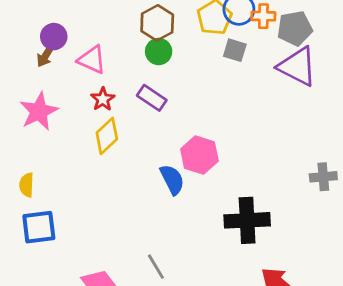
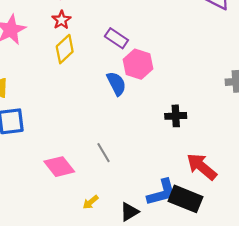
purple rectangle: (152, 98) -> (116, 38), moved
black cross: (247, 220) -> (176, 116), size x0.6

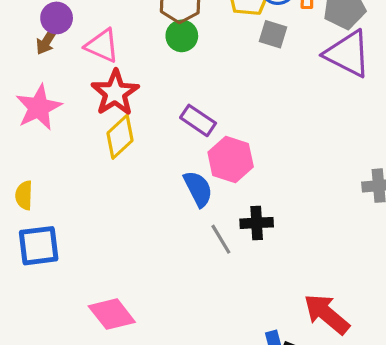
red star: (61, 20) -> (115, 93), size x1.6
black cross: (176, 116) -> (257, 223), moved
gray line: (103, 153) -> (221, 239), moved

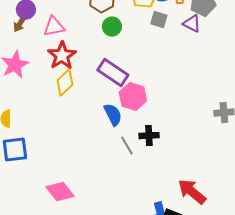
green circle: (182, 36) -> (112, 27), moved
pink triangle: (102, 46) -> (54, 27), turned -35
purple triangle: (348, 54) -> (192, 24), moved, size x0.6
purple rectangle: (198, 120) -> (113, 73), size x1.4

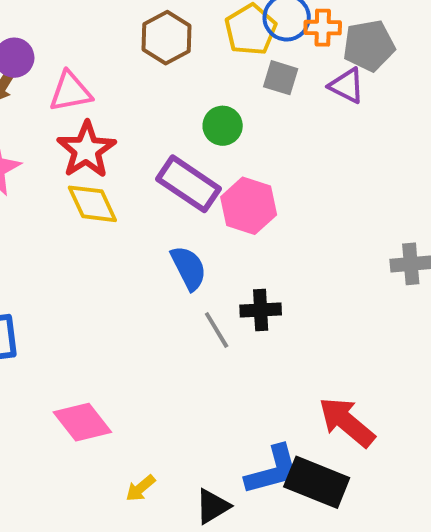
green circle: (112, 27) -> (223, 126), moved
yellow diamond: (65, 83) -> (92, 204), turned -72
pink hexagon: (133, 97) -> (249, 206), moved

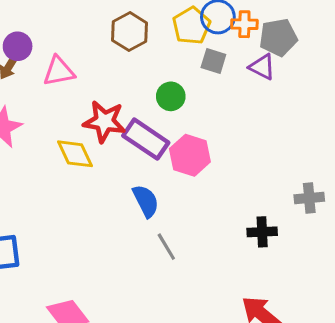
red star: (86, 150) -> (104, 121), moved, turned -30
black cross: (261, 310) -> (262, 232), moved

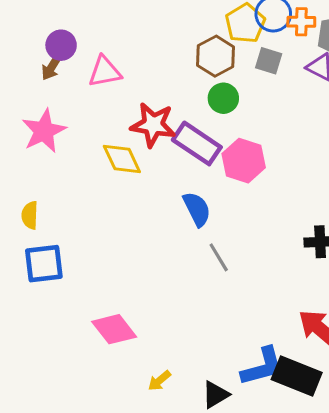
brown hexagon: (130, 32) -> (216, 56), moved

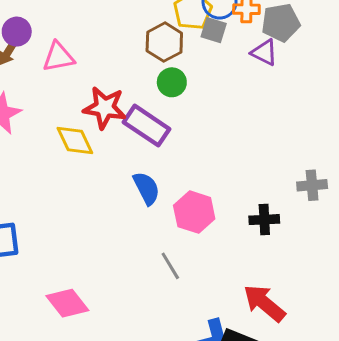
gray square: (269, 61) -> (214, 30), moved
pink hexagon: (244, 161) -> (194, 212), moved
gray line: (219, 257) -> (170, 266), moved

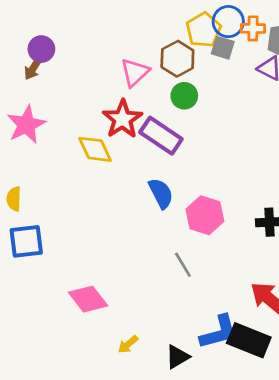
pink triangle: (58, 57) -> (135, 72), moved, turned -32
red star: (105, 108) -> (122, 119), turned 30

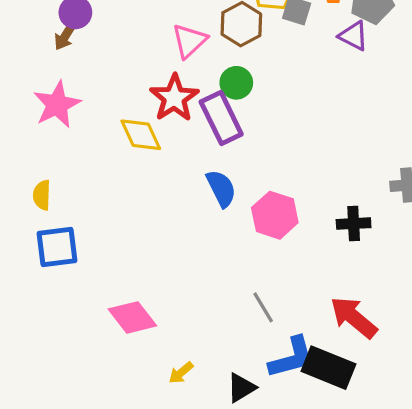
green circle: (184, 96) -> (236, 83), moved
purple rectangle: (161, 136) -> (221, 118), turned 30
gray line: (183, 265) -> (263, 307), moved

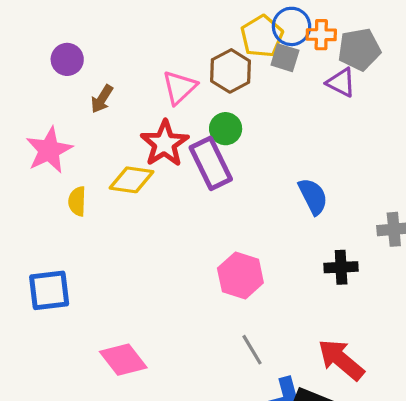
brown arrow: (65, 36) -> (102, 99), moved
yellow diamond: (141, 135) -> (132, 180), turned -57
blue semicircle: (221, 188) -> (313, 196), moved
yellow semicircle: (42, 195) -> (77, 201), moved
pink hexagon: (275, 215) -> (240, 275), moved

